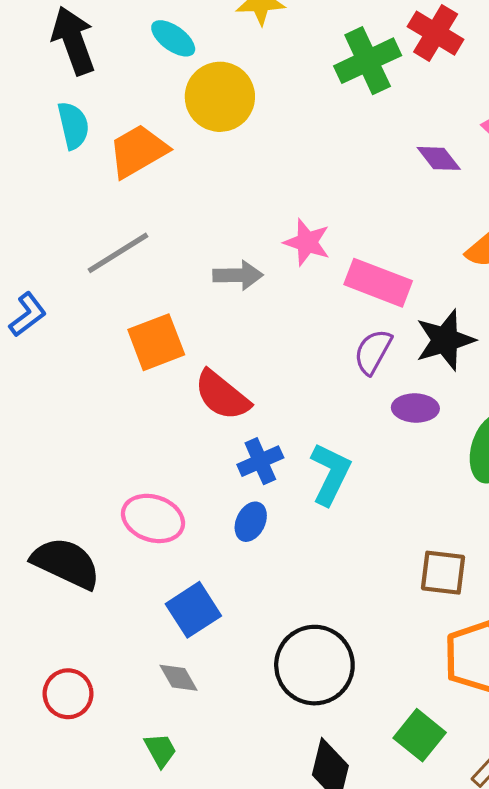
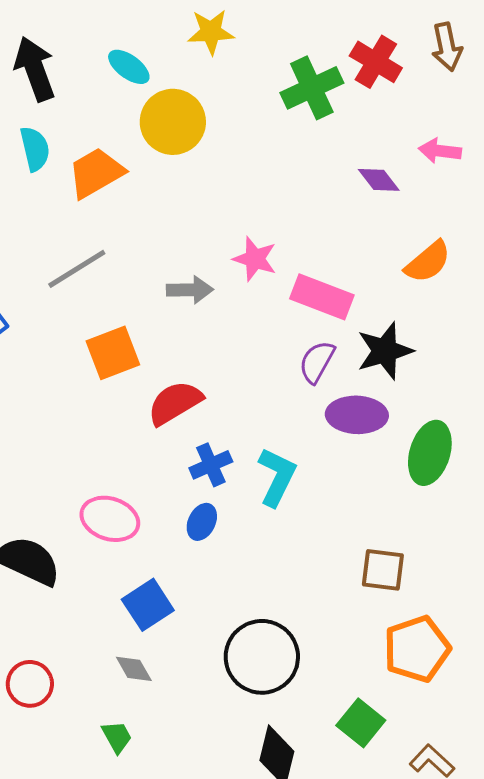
red semicircle: (222, 395) -> (175, 403), turned 110
purple ellipse: (415, 408) -> (357, 415), size x1.4

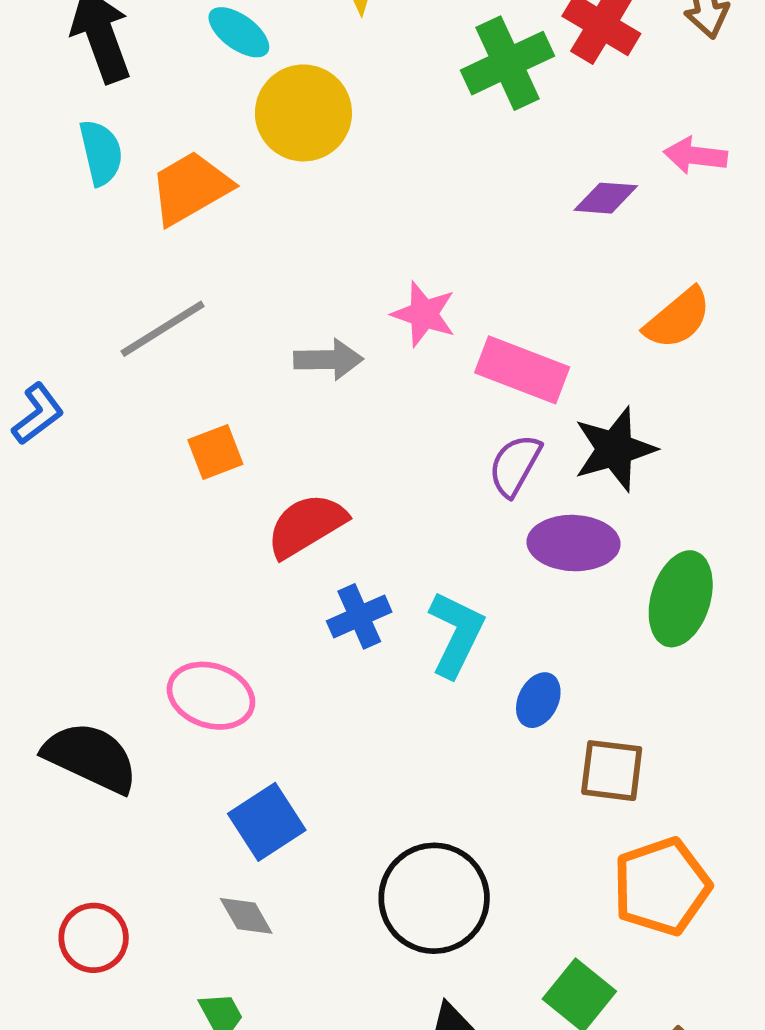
purple diamond: (379, 180) -> (606, 198), turned -48
orange square: (113, 353) -> (215, 452), size x0.7
blue ellipse: (202, 522) -> (538, 700), moved

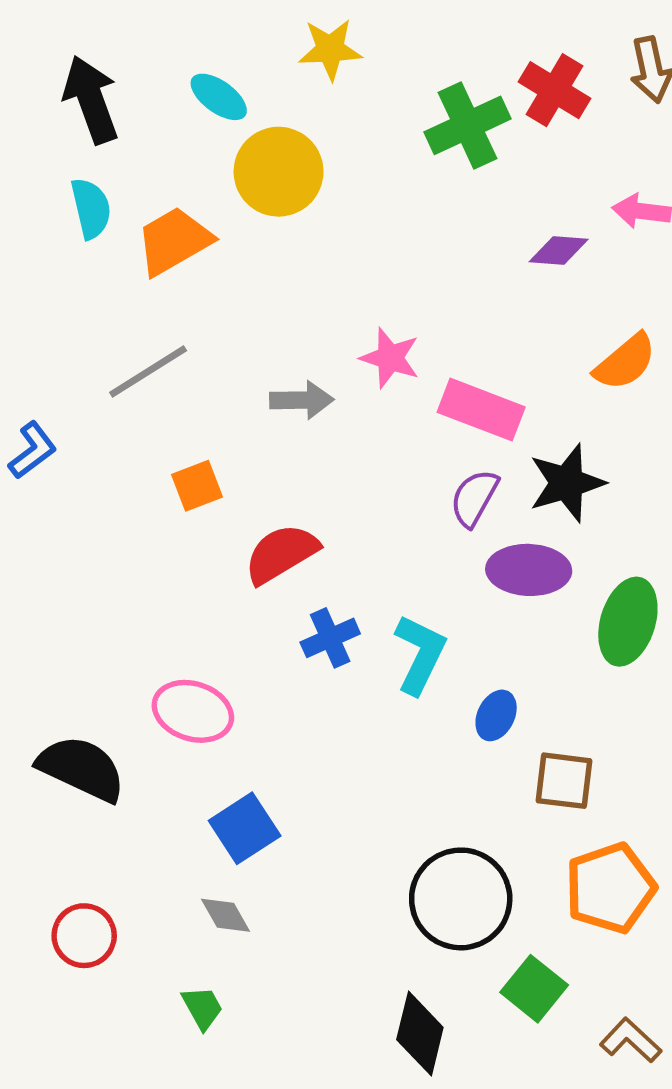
black circle: (434, 898) -> (461, 899), moved

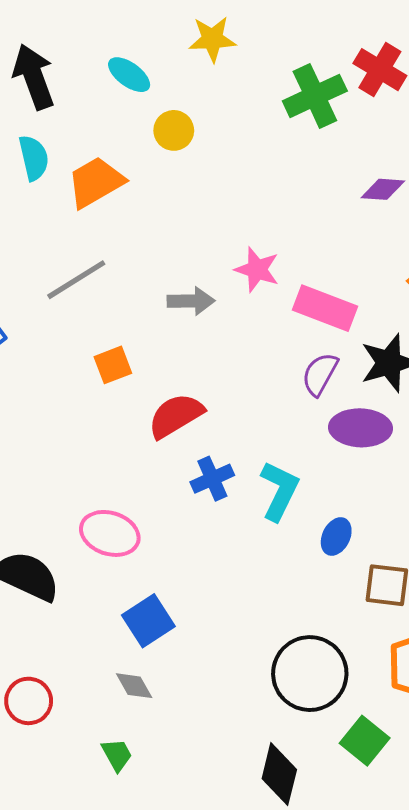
yellow circle: (279, 172) -> (174, 130), size x0.6

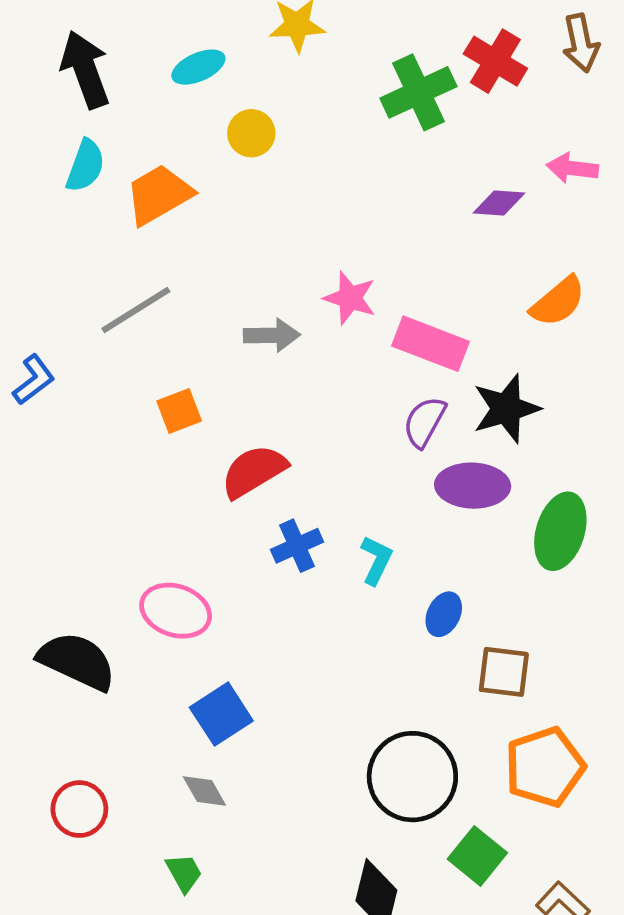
cyan ellipse: (129, 75) -> (198, 67), turned -60
cyan semicircle: (34, 158) -> (85, 166), turned 33
cyan L-shape: (279, 491) -> (376, 560), size x0.7

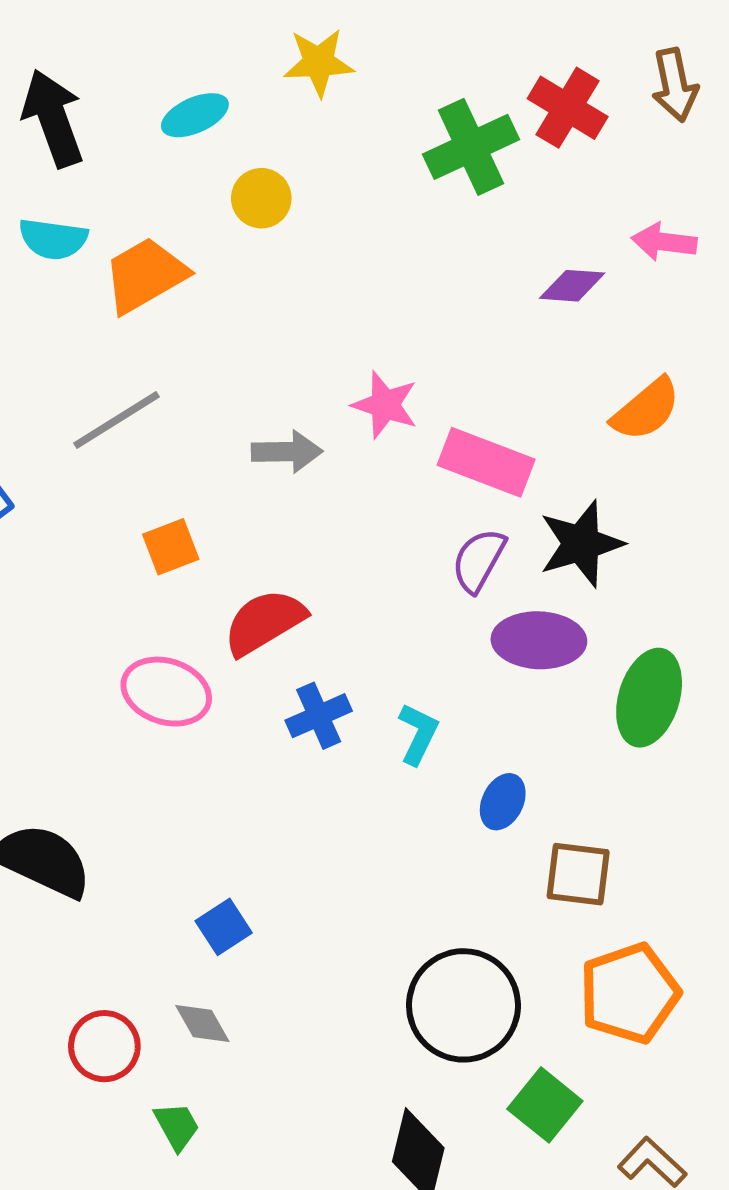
cyan semicircle: (85, 166) -> (53, 239), turned 78
pink ellipse: (176, 611) -> (166, 692), moved
blue square: (221, 714) -> (224, 927), size x0.7
red circle: (79, 809) -> (104, 1046), moved

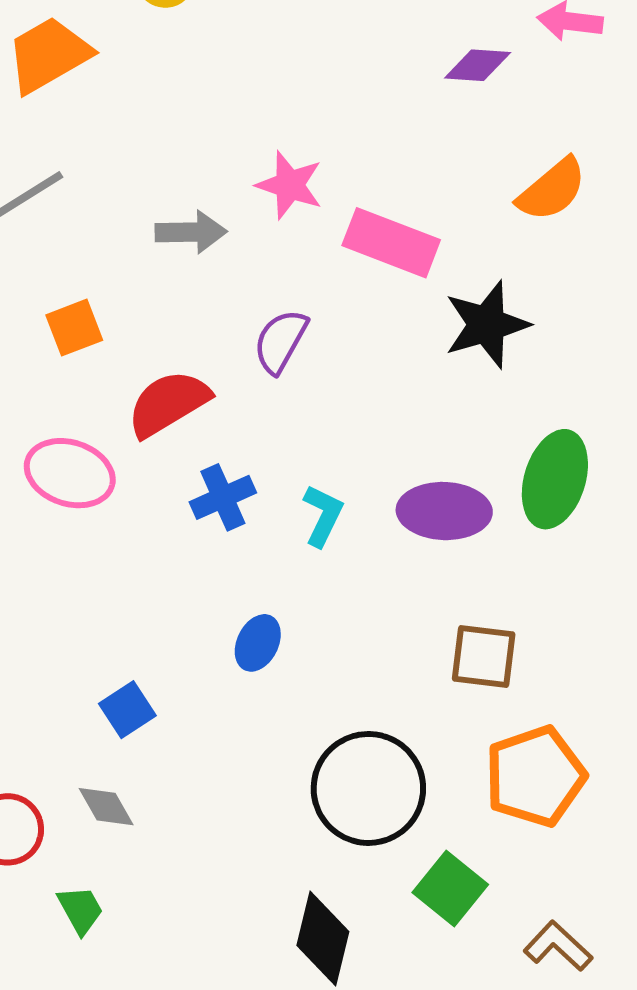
purple semicircle: (479, 560) -> (280, 341), moved
purple ellipse: (539, 640) -> (444, 511), moved
blue ellipse: (503, 802) -> (258, 643), moved

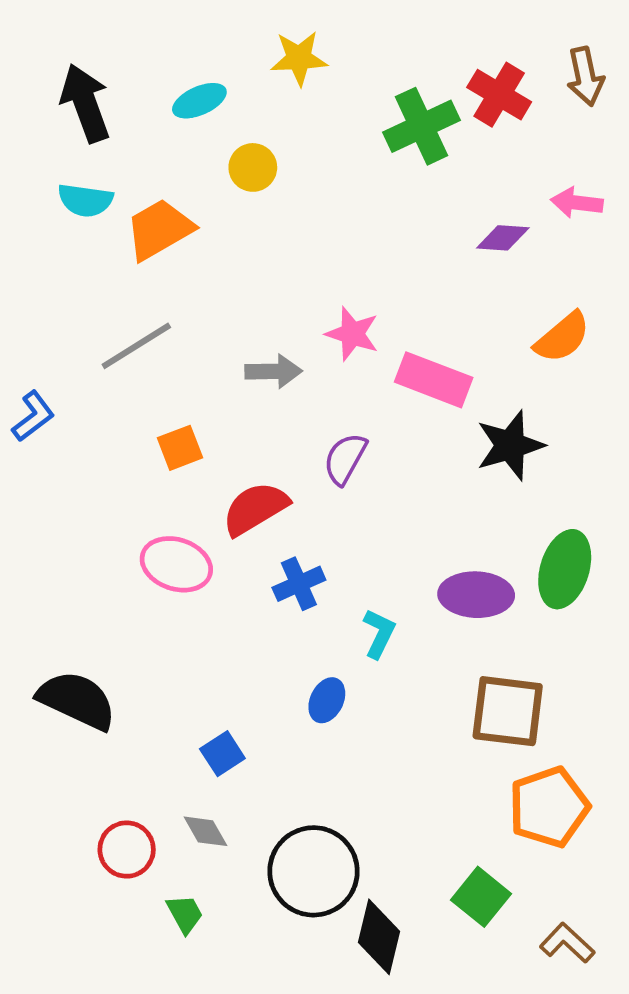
cyan L-shape: (323, 516) -> (379, 633), moved
brown square: (484, 657) -> (508, 711), size x1.4
black circle: (368, 788) -> (313, 871), moved

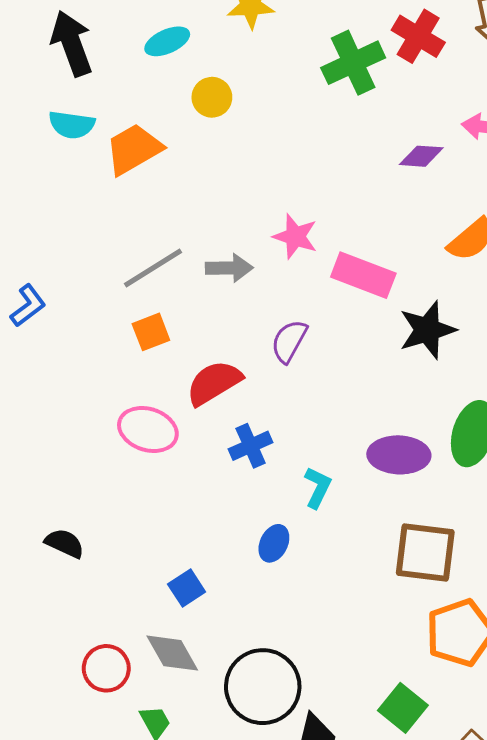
gray line: (136, 346) -> (153, 268), moved
black semicircle: (77, 700) -> (65, 543), size x0.6
gray diamond: (205, 831) -> (172, 653), size x1.4

